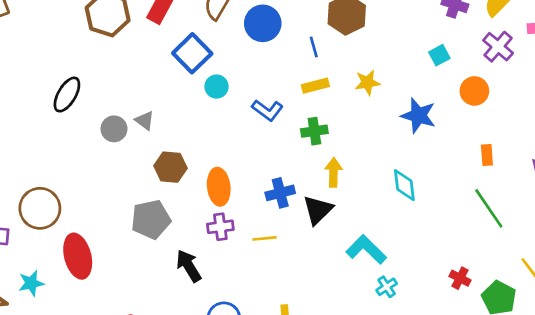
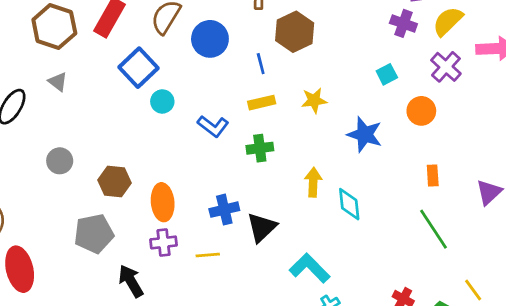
gray triangle: (145, 121) -> (58, 82), moved
gray circle: (114, 129) -> (60, 161), moved
yellow arrow: (333, 172) -> (313, 182), moved

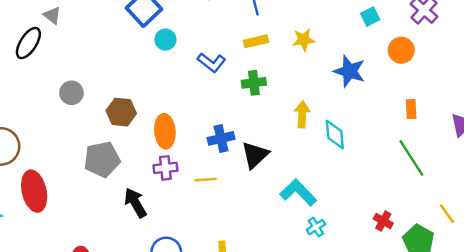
gray triangle: (58, 82) -> (52, 15), moved

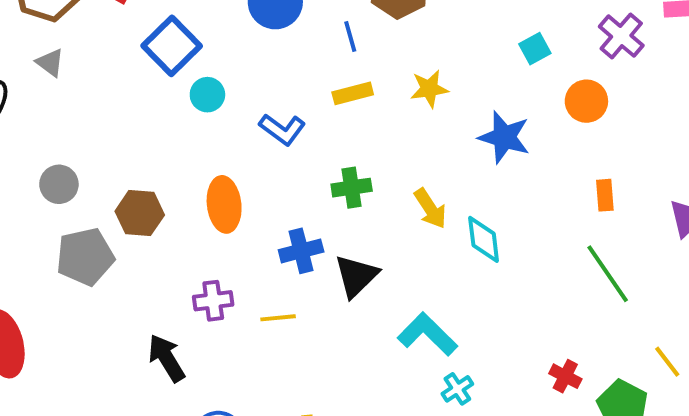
gray triangle: (52, 15) -> (50, 63), moved
green cross: (254, 83) -> (352, 188), moved
yellow arrow: (302, 114) -> (430, 209), turned 145
orange ellipse: (165, 131) -> (224, 204), moved
gray pentagon: (102, 159) -> (85, 257), moved

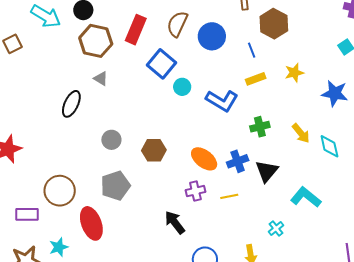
blue L-shape: (282, 129) -> (222, 101), size x1.4
orange ellipse: (224, 204) -> (204, 159), moved, turned -40
gray pentagon: (85, 257) -> (115, 186), moved
cyan cross: (457, 389) -> (276, 229), moved

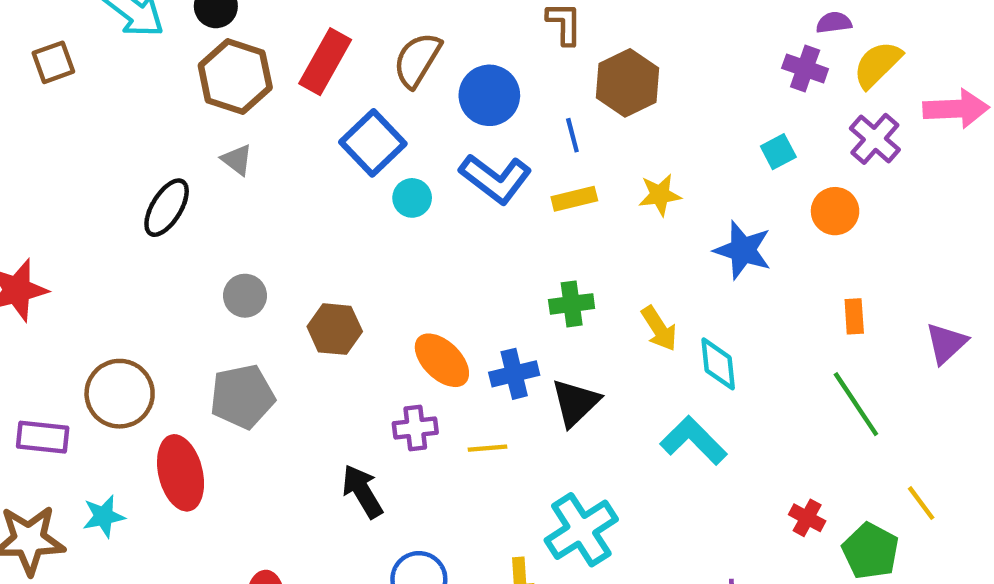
blue L-shape: (222, 101) -> (495, 179), moved
cyan L-shape: (306, 197) -> (694, 440), moved
cyan cross: (276, 229) -> (581, 530), size x2.0

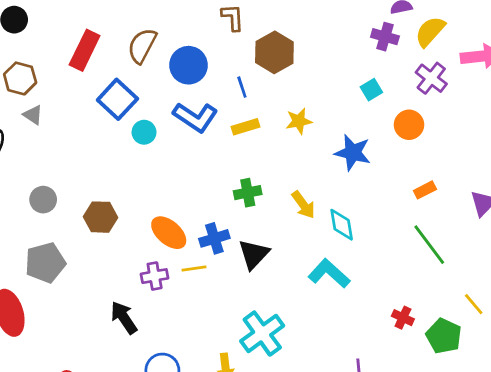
brown hexagon: (235, 76) -> (20, 78), moved, size x0.7
orange rectangle: (854, 316) -> (425, 190), turned 70
yellow line: (488, 448) -> (194, 268), moved

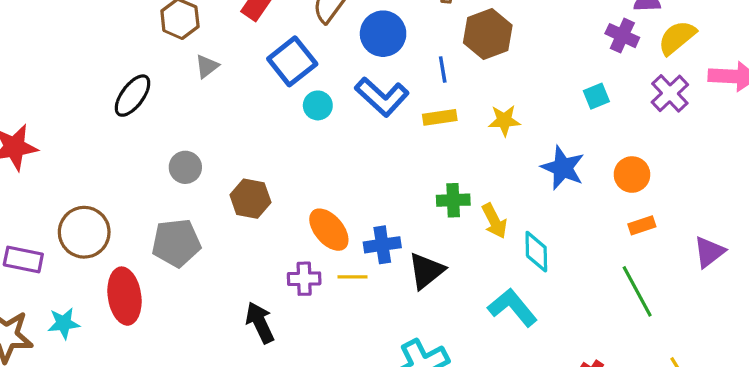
gray triangle: (33, 115) -> (207, 66), moved, turned 40
orange circle: (409, 125) -> (632, 175), moved
green cross: (248, 193) -> (453, 200), moved

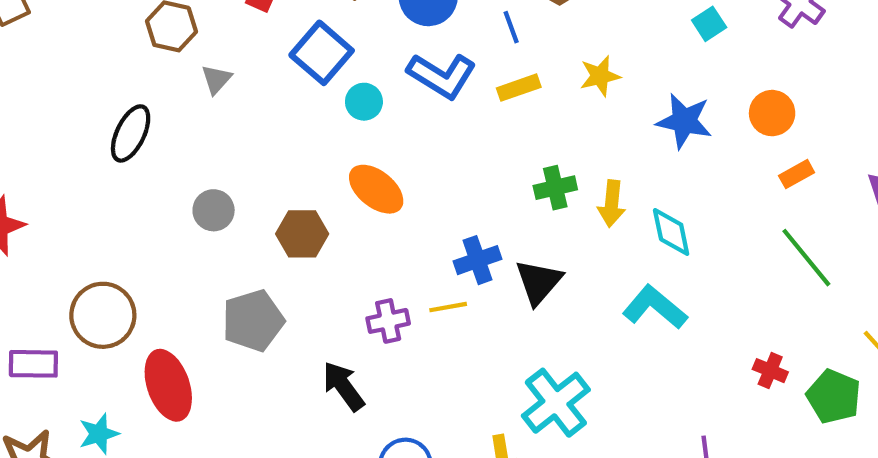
yellow arrow: (494, 221) -> (612, 204), turned 44
orange ellipse: (329, 230) -> (376, 189), moved
gray pentagon: (176, 243) -> (253, 321), moved

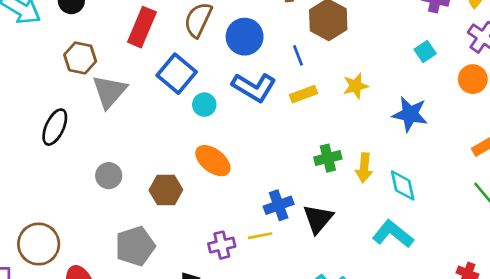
gray triangle: (216, 79) -> (109, 92), size x1.8
orange circle: (772, 113) -> (473, 79), moved

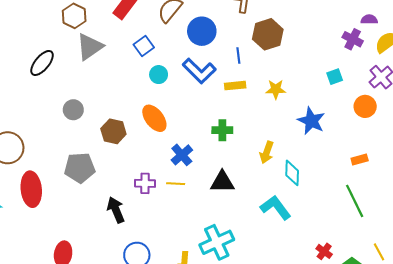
blue square: (177, 74) -> (144, 46), size x0.7
green cross: (328, 158) -> (222, 130), moved
blue cross: (279, 205) -> (182, 155), moved, turned -35
black triangle: (318, 219) -> (222, 182), turned 35

